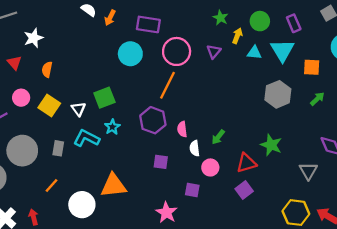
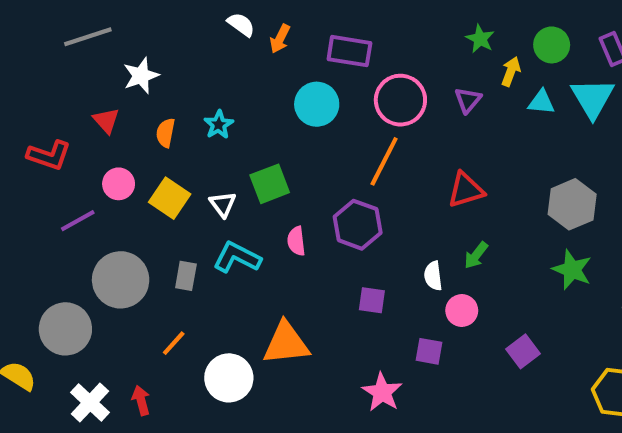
gray hexagon: (278, 94) -> (572, 204), moved
cyan star: (112, 127) -> (219, 125), moved
pink semicircle: (182, 129) -> (296, 241), moved
red triangle: (246, 163) -> (466, 190), moved

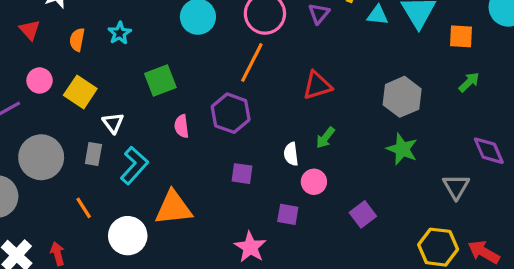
white triangle: (223, 204) -> (113, 123), moved
cyan L-shape: (237, 257) -> (134, 165), moved, turned 105
orange line: (174, 343) -> (84, 208), turned -75

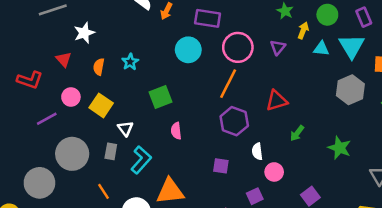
gray hexagon: (402, 97) -> (350, 90), moved
purple hexagon: (231, 113) -> (234, 121), moved
green arrow: (325, 138) -> (297, 133), moved
purple square: (288, 214) -> (255, 196), turned -35

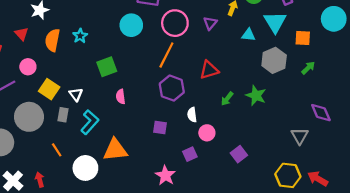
cyan triangle: (321, 49) -> (248, 35), moved
orange semicircle: (99, 67) -> (52, 40), size x1.5
yellow square: (101, 105) -> (49, 89), moved
green star: (339, 148) -> (256, 96), moved

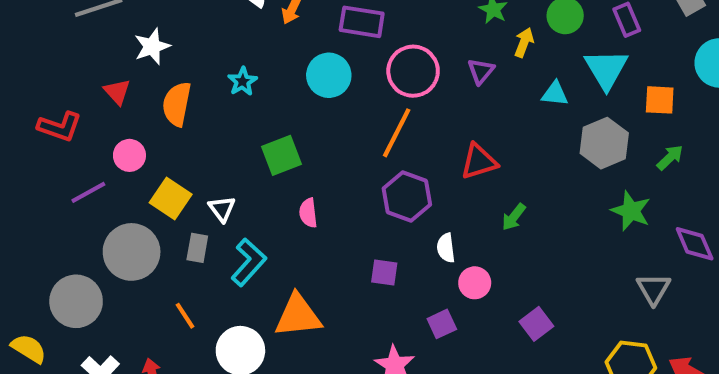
cyan star: (80, 36) -> (242, 81), moved
green star: (256, 96) -> (631, 211), moved

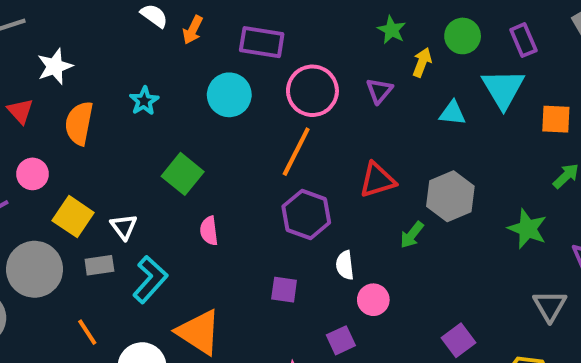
gray hexagon: (604, 143) -> (450, 196), moved
green square: (282, 155) -> (183, 174), turned -30
gray rectangle: (197, 248) -> (99, 265), turned 72
orange triangle: (298, 316) -> (199, 332), turned 39
purple square: (536, 324) -> (458, 340), moved

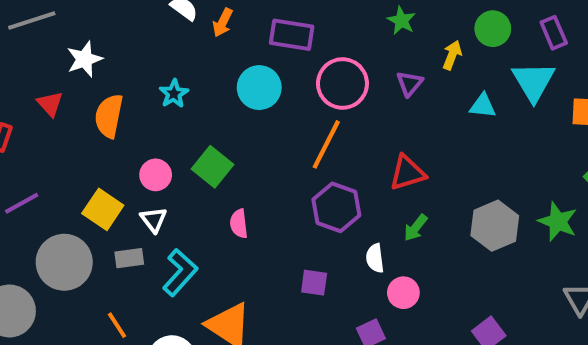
green star: (392, 30) -> (401, 21), moved
pink circle: (32, 174) -> (156, 175), moved
gray hexagon: (450, 196) -> (495, 226), moved
green arrow: (412, 235) -> (416, 228), moved

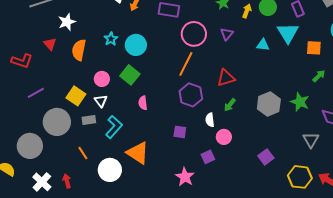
yellow arrow: (452, 55) -> (247, 11), moved
cyan circle: (259, 88) -> (136, 45), moved

